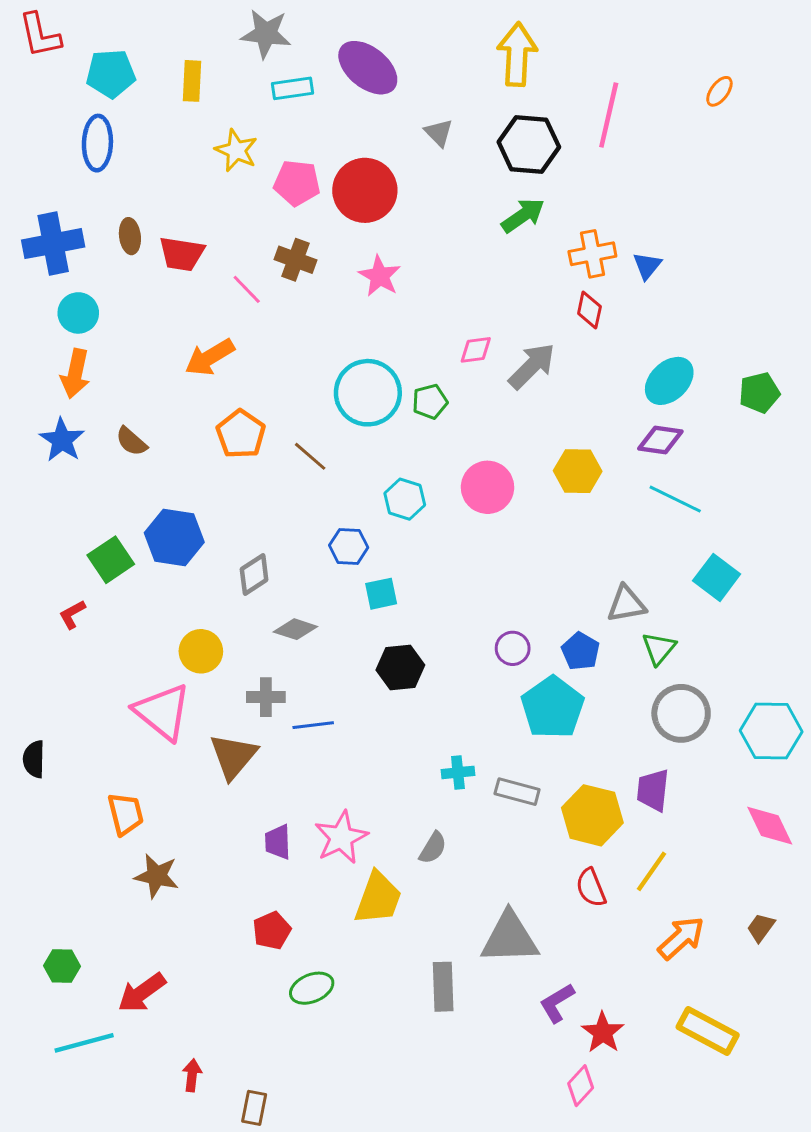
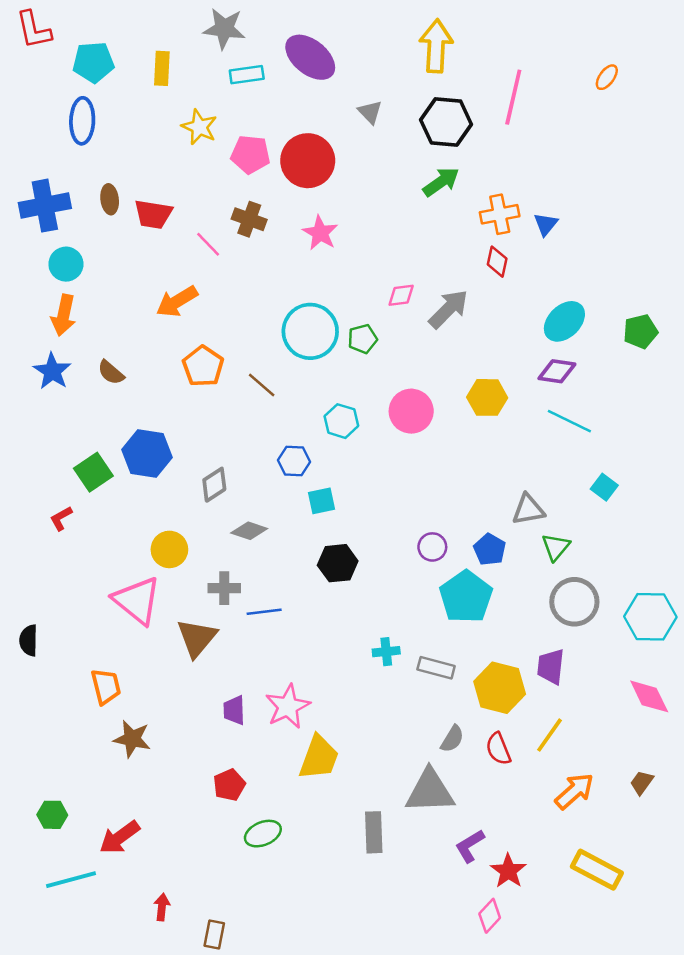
cyan square: (717, 577) -> (604, 487), size x0.7
gray semicircle: (433, 848) -> (452, 739), moved

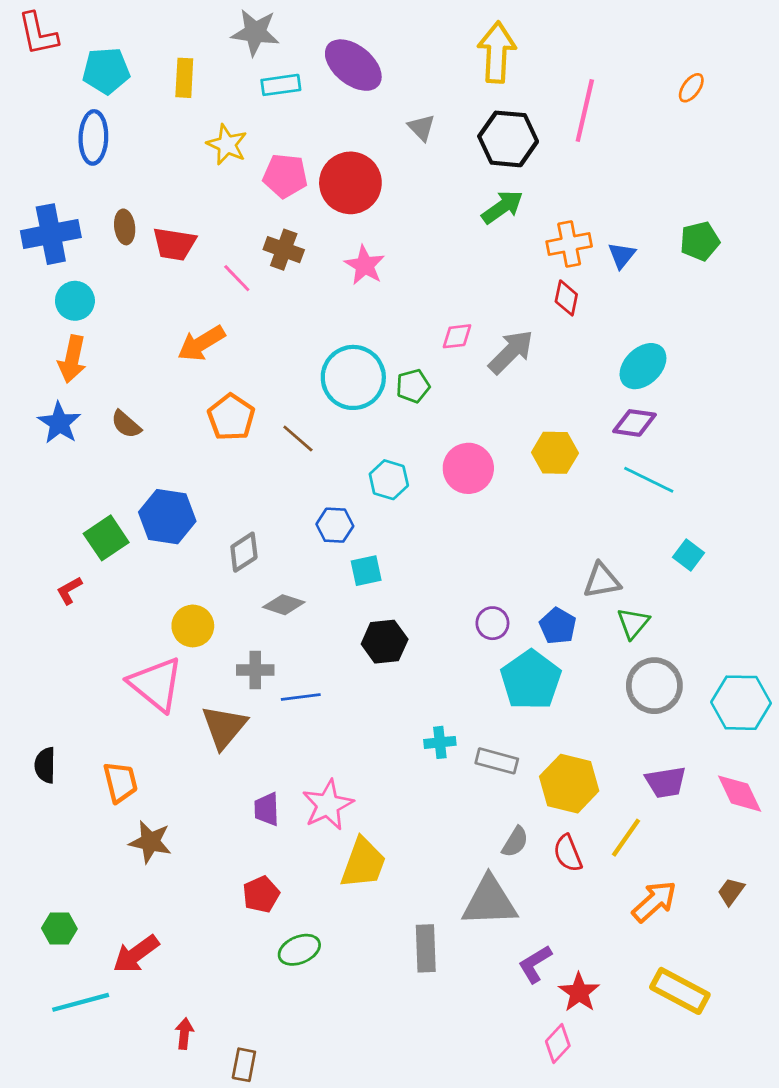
green pentagon: (640, 331) -> (700, 241), moved
black semicircle: (29, 640) -> (45, 765), moved
purple trapezoid: (551, 667) -> (666, 782), moved, turned -105

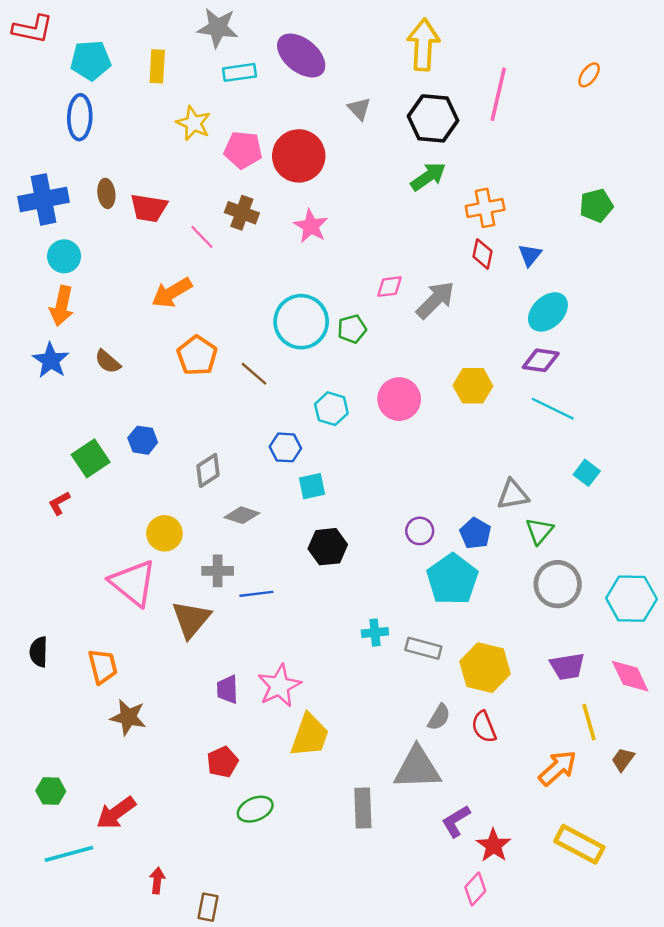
red L-shape: (38, 34) -> (33, 29), turned -66
blue triangle: (622, 255) -> (530, 255), moved
blue hexagon: (167, 517) -> (143, 440), size x0.6
yellow line: (626, 838) -> (589, 722), moved, turned -51

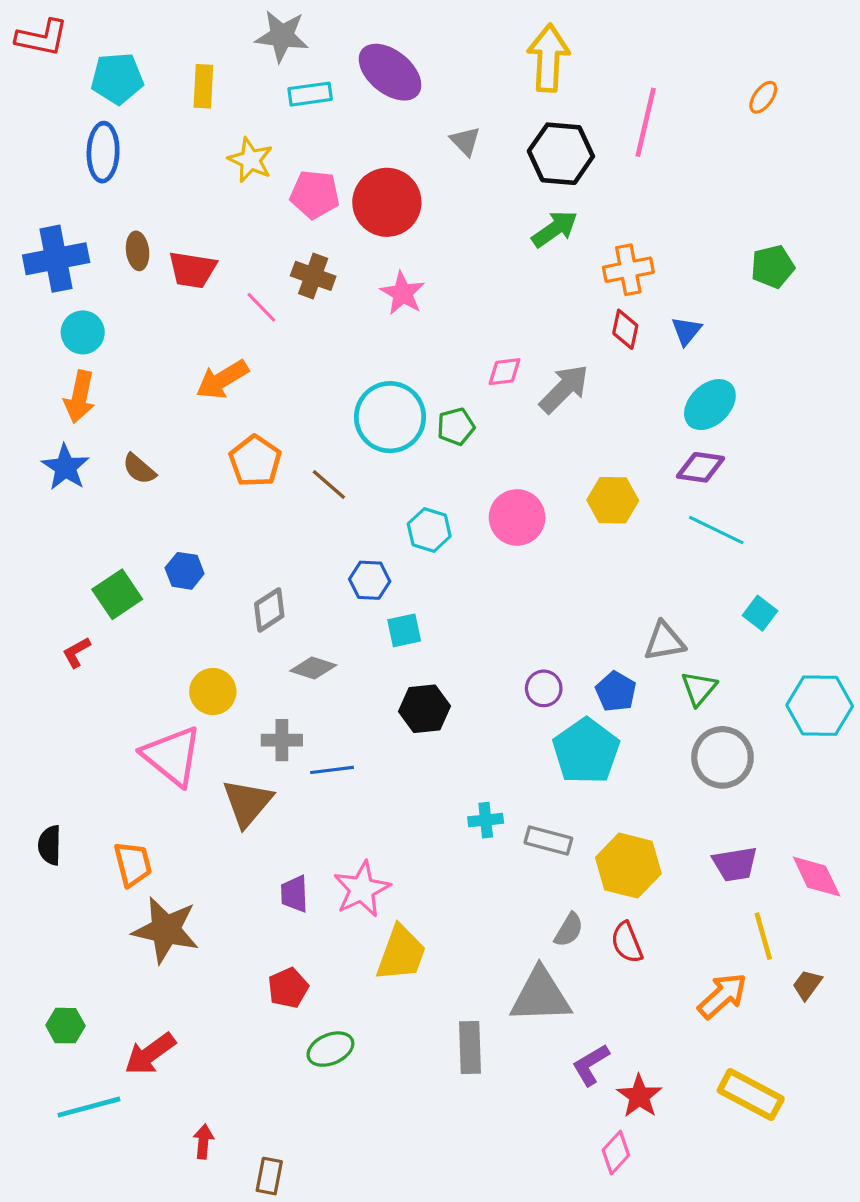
cyan hexagon: (631, 599) -> (820, 706), moved
brown star: (128, 717) -> (166, 930), size x1.4

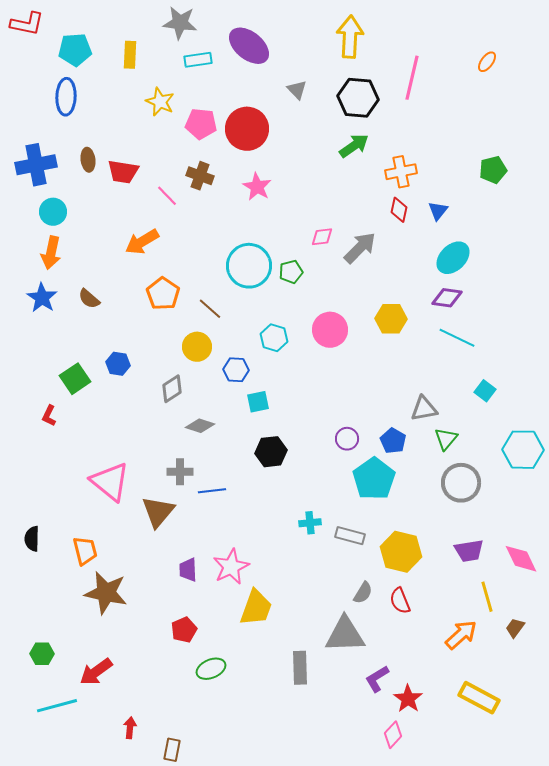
red L-shape: (76, 652) -> (49, 416), turned -35
yellow circle: (213, 692) -> (197, 347), moved

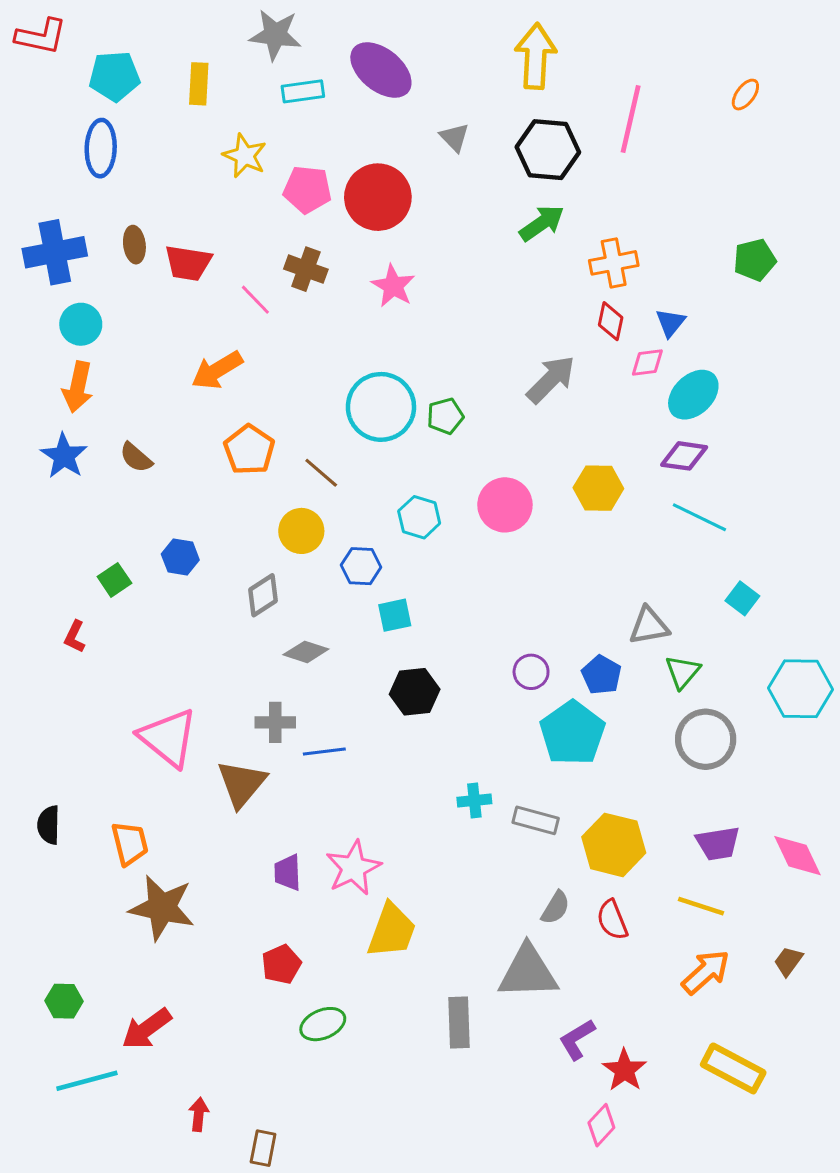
pink diamond: (322, 237) -> (647, 363), moved
green square: (75, 379) -> (114, 580), size x0.7
yellow line: (487, 597) -> (701, 906), moved, turned -56

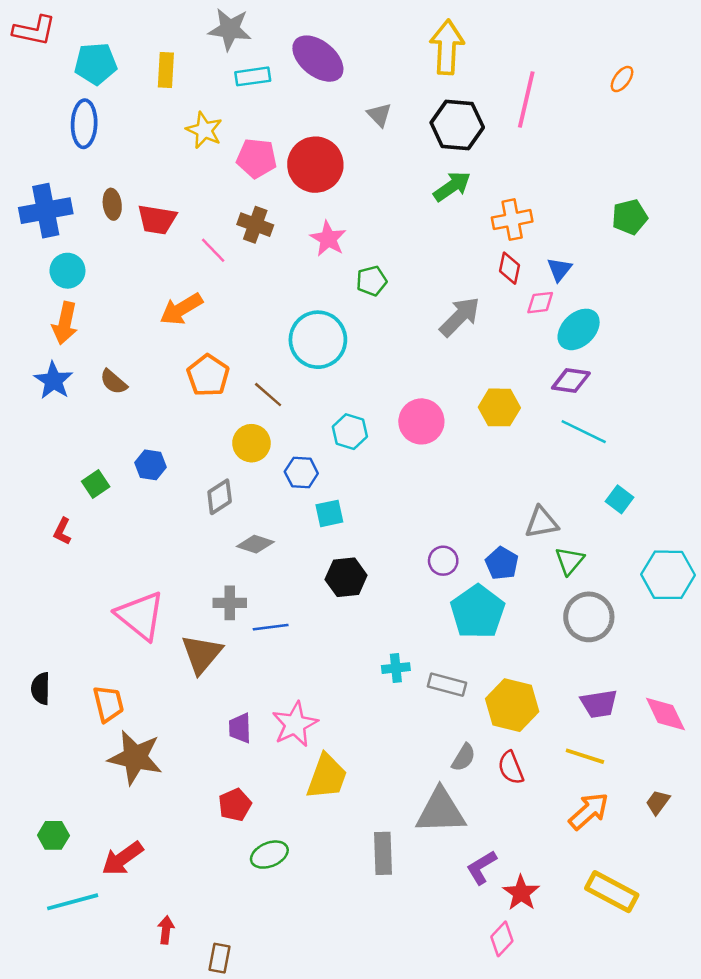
green pentagon: (445, 416) -> (372, 281), moved

